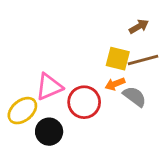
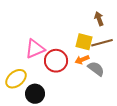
brown arrow: (139, 26) -> (99, 19), turned -80
pink triangle: (49, 87) -> (35, 49), moved
red circle: (84, 102) -> (56, 61), moved

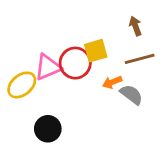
yellow square: (84, 42) -> (96, 51), moved, turned -30
red circle: (56, 61) -> (75, 63), moved
yellow ellipse: (16, 79) -> (22, 85), moved

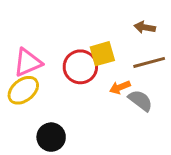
brown arrow: (135, 26) -> (145, 27), turned -60
pink triangle: (48, 67) -> (28, 62), moved

